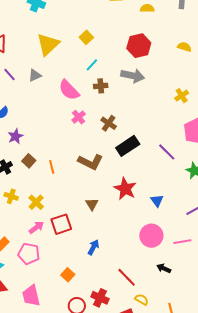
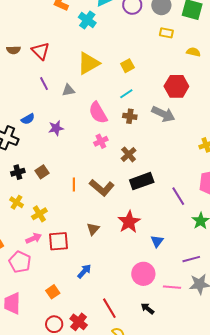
purple star: (15, 136) -> (56, 128), moved
orange line: (52, 167) -> (74, 184), moved

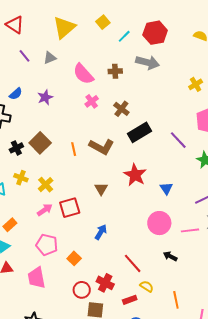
cyan line: (126, 94) -> (124, 36), moved
brown square: (42, 172) -> (40, 143), size x1.5
pink pentagon: (20, 262) -> (47, 245), moved

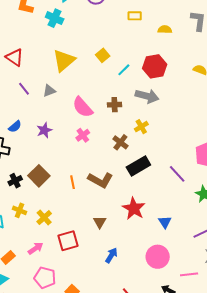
yellow cross: (196, 84) -> (141, 127), moved
pink cross: (92, 101) -> (83, 135), moved
pink arrow: (45, 210) -> (36, 248), moved
pink line: (190, 230) -> (189, 274), moved
blue arrow: (101, 232) -> (111, 255), moved

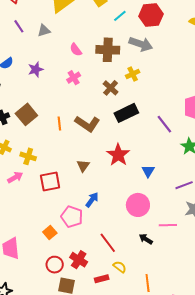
brown cross: (115, 105) -> (108, 50), size x1.6
pink semicircle: (83, 107) -> (76, 50), size x0.6
yellow cross: (44, 218) -> (28, 156), turned -35
pink arrow: (36, 248) -> (15, 177), moved
pink pentagon: (45, 278) -> (72, 217), moved

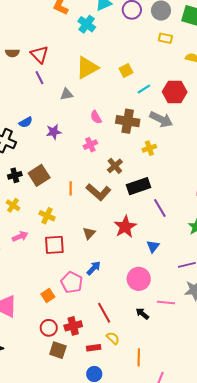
purple line: (19, 26) -> (39, 78), moved
brown cross: (111, 88) -> (115, 166), moved
purple line: (164, 124) -> (160, 208), moved
yellow cross: (28, 156) -> (47, 216), moved
red cross: (79, 260) -> (73, 326), turned 36

